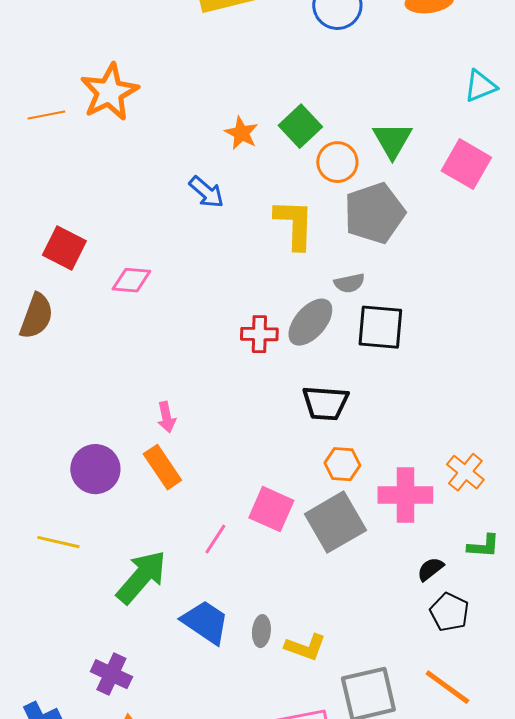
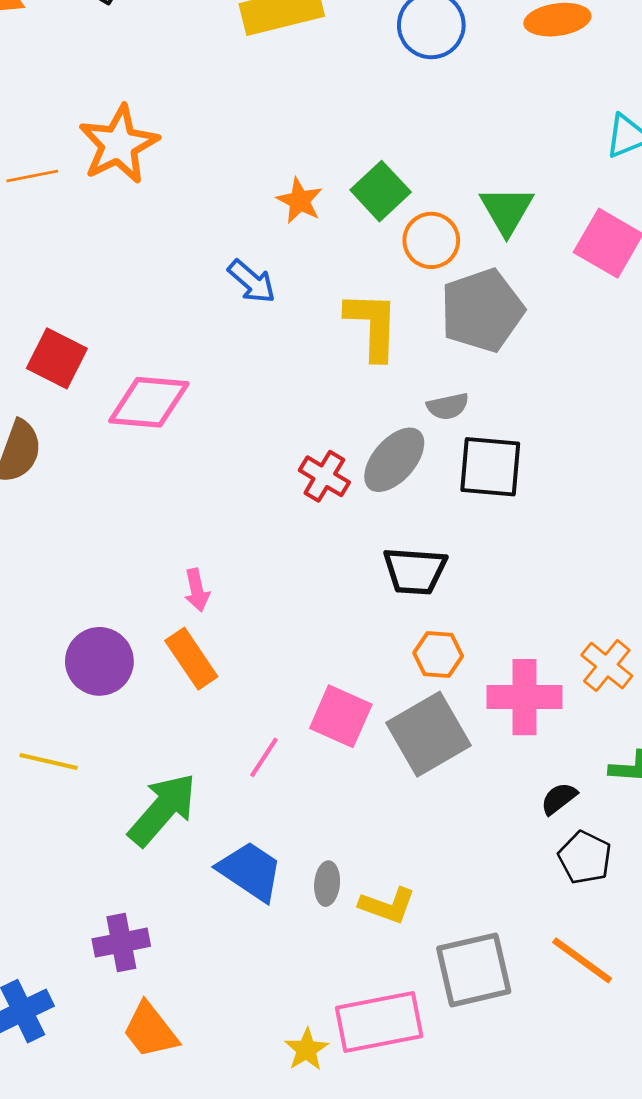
pink diamond: (131, 280) -> (149, 402), size x1.5
red cross: (259, 334) -> (324, 476), turned 30
purple cross: (111, 674) -> (121, 943), turned -36

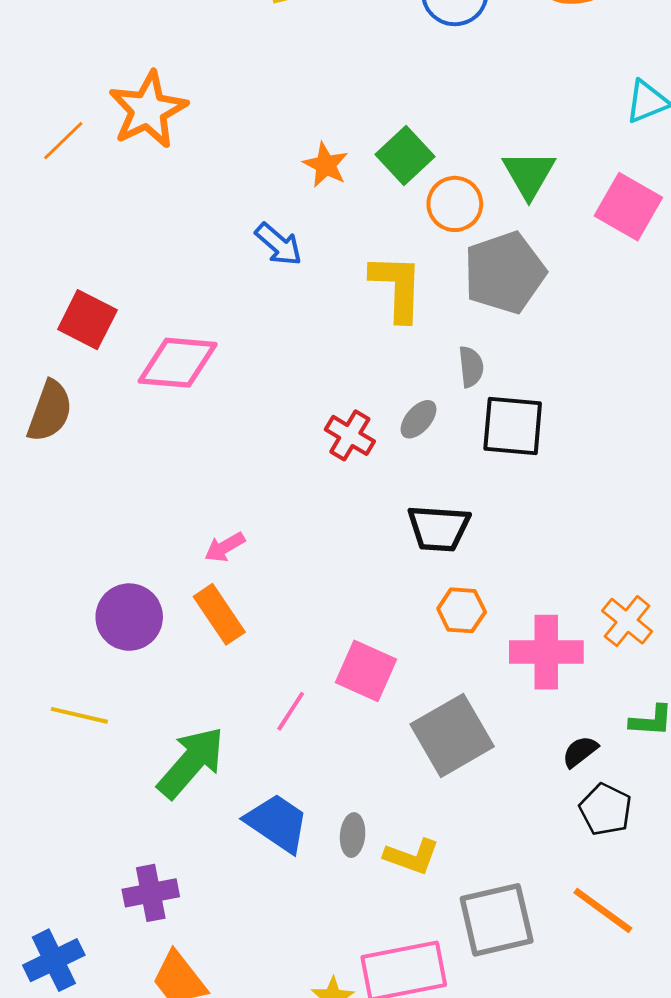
orange line: (32, 176) -> (63, 141), turned -33
gray semicircle: (448, 406) -> (471, 367), turned -84
gray ellipse: (394, 460) -> (418, 419), size x0.6
pink arrow: (197, 590) -> (225, 547), turned 72
gray square: (429, 734) -> (452, 735), moved

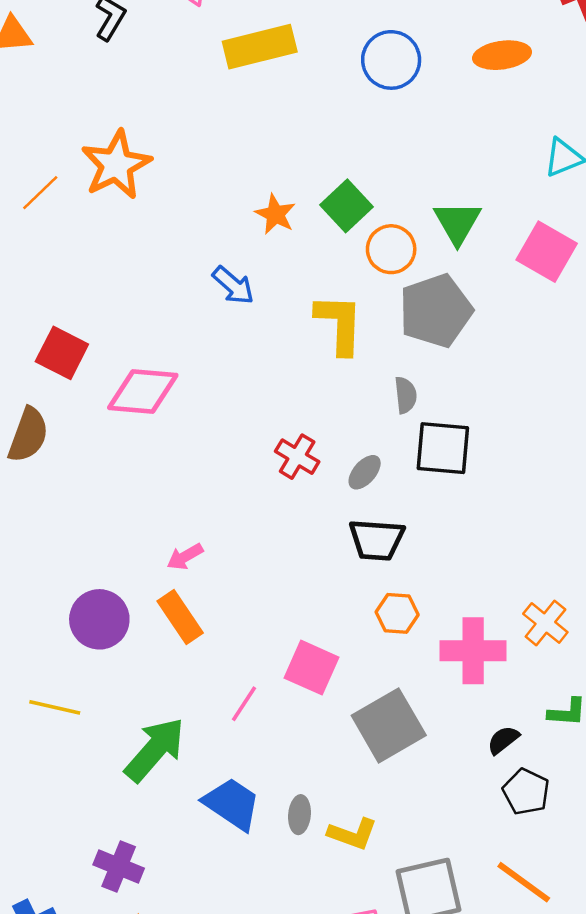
gray ellipse: (418, 419) -> (365, 472), moved
purple cross: (151, 893) -> (119, 866), turned 33

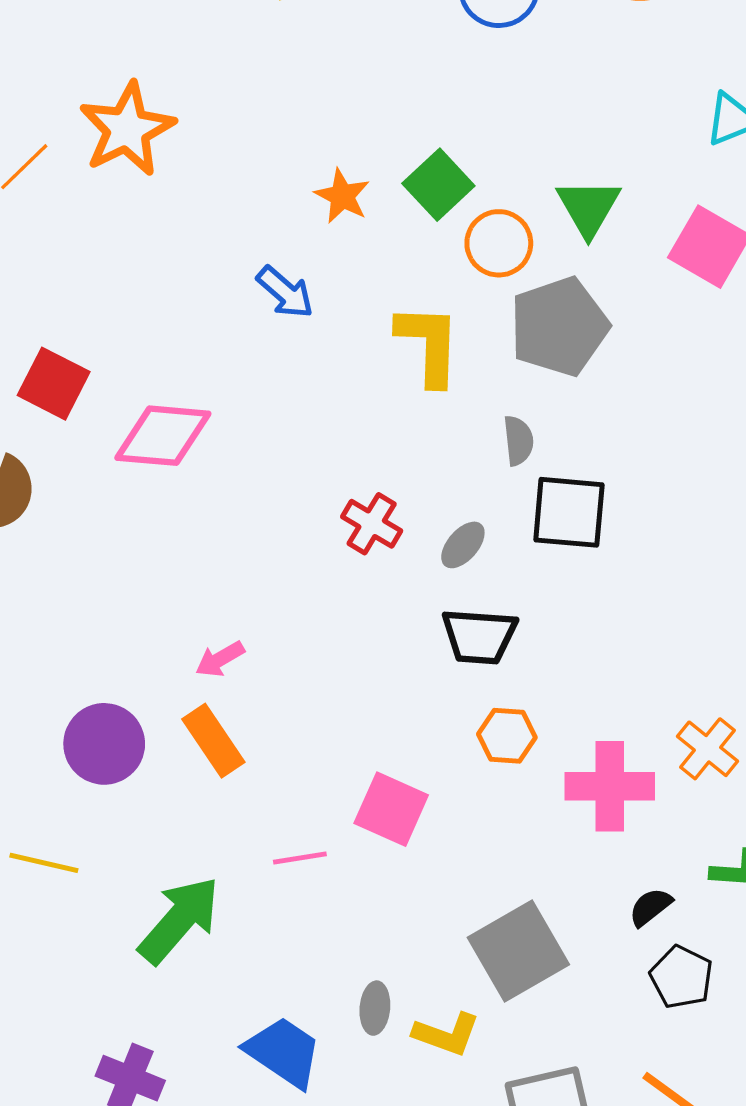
pink line: (244, 704) -> (300, 858), turned 48
gray square: (389, 725) -> (518, 951), moved
blue trapezoid: (232, 804) -> (284, 1052), moved

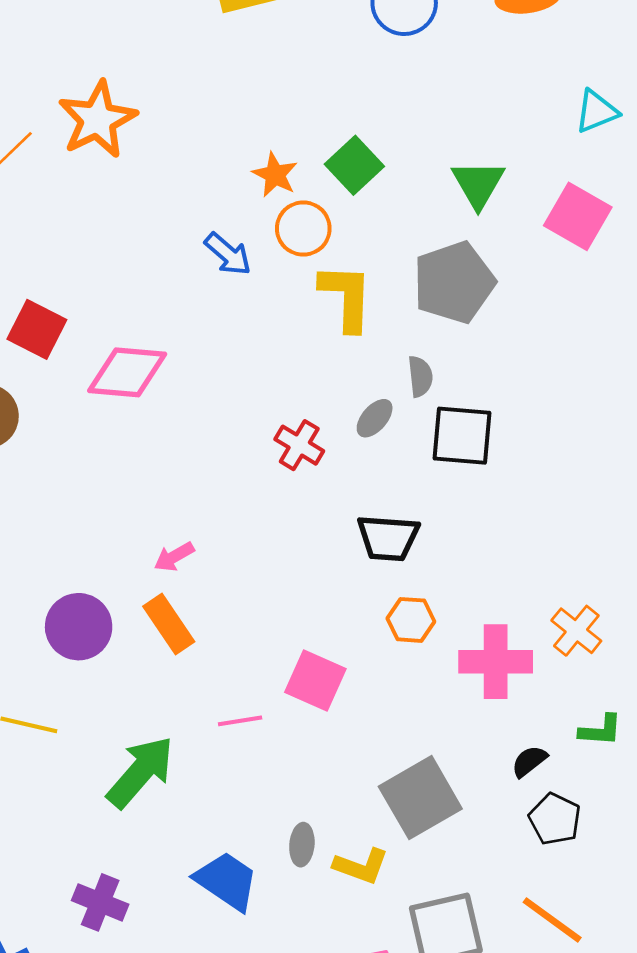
orange circle: (499, 243) -> (303, 228), moved
gray ellipse: (463, 545) -> (375, 418), moved

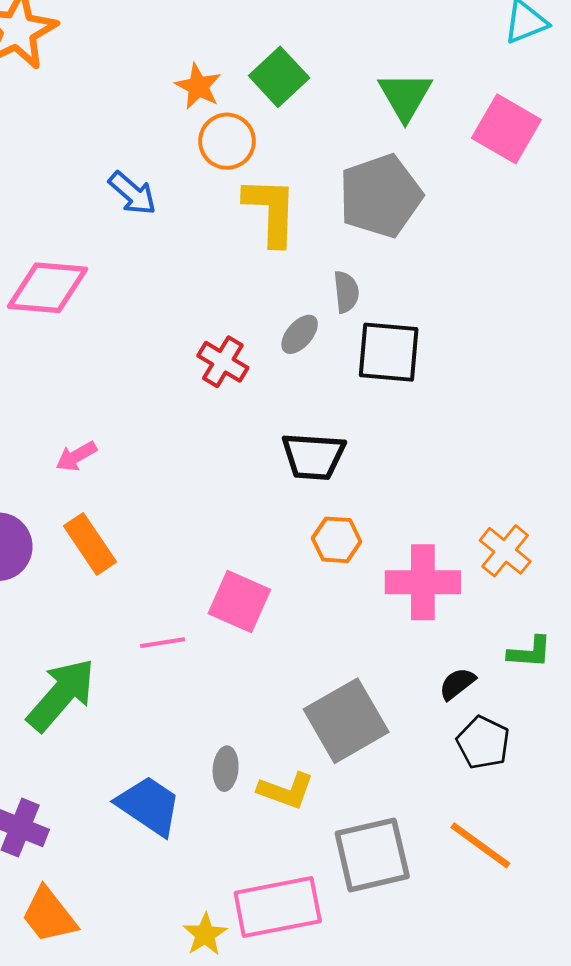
blue arrow: (228, 254) -> (132, 193), moved
pink arrow: (174, 557) -> (76, 456), moved

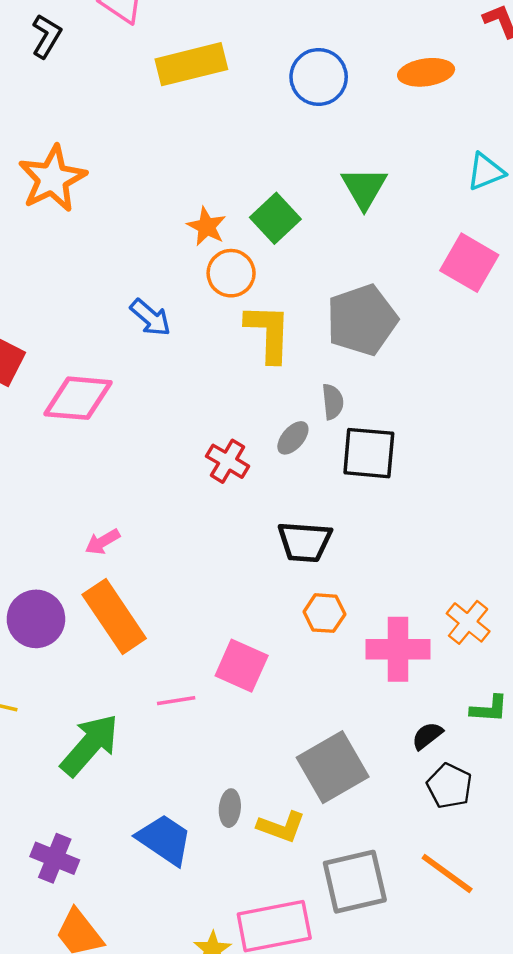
green triangle: (405, 96) -> (364, 188), moved
orange rectangle: (90, 544) -> (114, 617), size x1.4

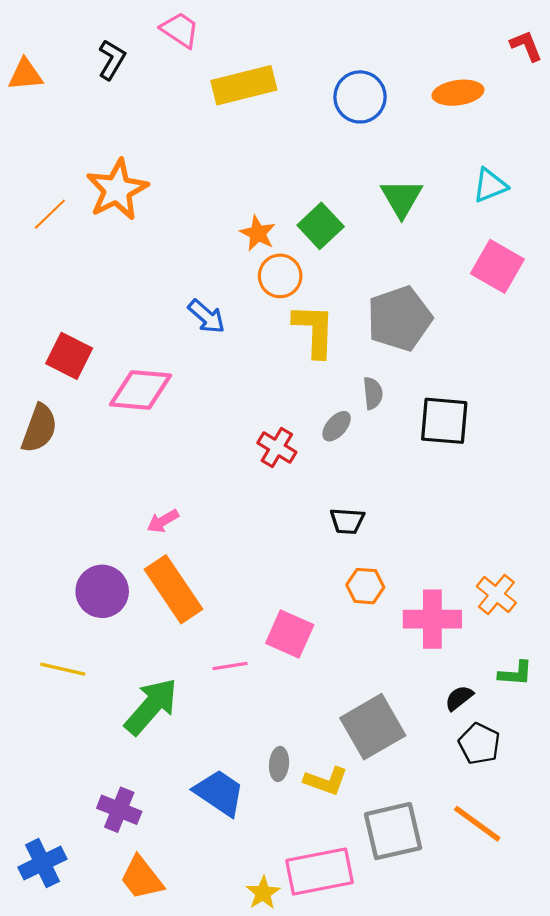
cyan triangle: (486, 172) -> (490, 185), moved
black square: (369, 453) -> (444, 421), moved
black trapezoid: (305, 542) -> (347, 521), size x0.7

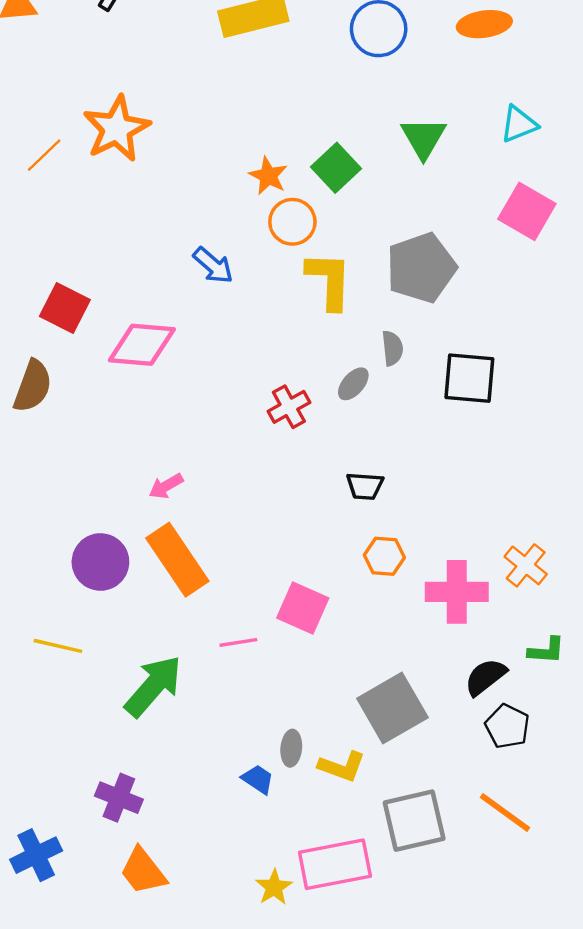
red cross: (277, 448) -> (289, 407), turned 30
black semicircle: (459, 698) -> (485, 677), size x1.4
blue trapezoid: (219, 793) -> (258, 779), moved, size x0.6

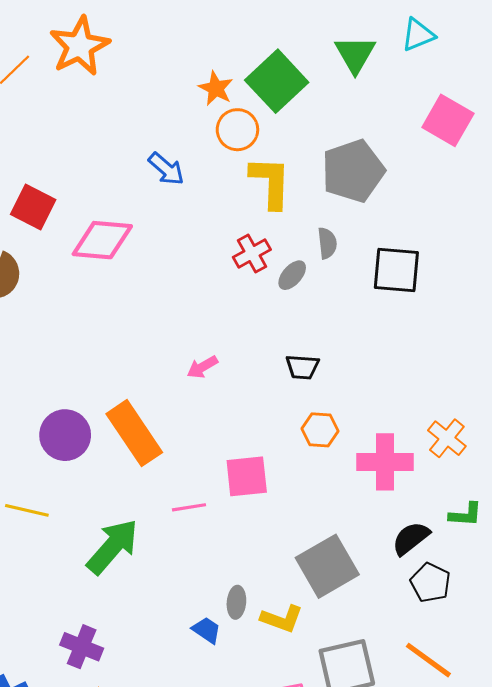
cyan triangle: (519, 124) -> (418, 35), moved
green square: (336, 168) -> (277, 81), size x1.4
red cross: (289, 407) -> (252, 253), moved
pink arrow: (166, 486) -> (202, 367), moved
pink square: (303, 608) -> (247, 476), turned -30

